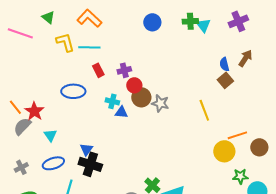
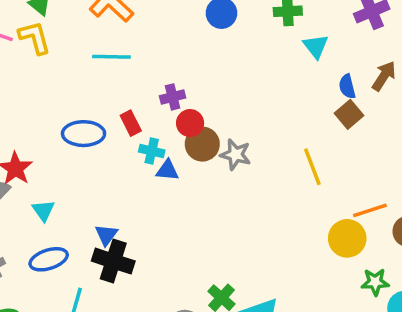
cyan triangle: (203, 25) -> (316, 46), moved
yellow L-shape: (65, 42) -> (35, 38), moved
red rectangle: (98, 70) -> (131, 123), moved

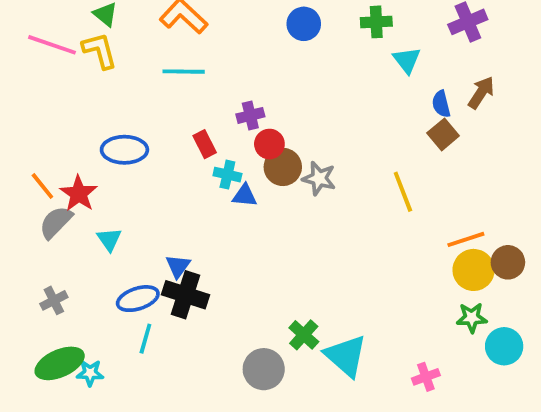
blue ellipse: (84, 134) -> (124, 150), moved
yellow circle: (347, 238) -> (474, 270), moved
blue ellipse: (49, 259) -> (138, 299), moved

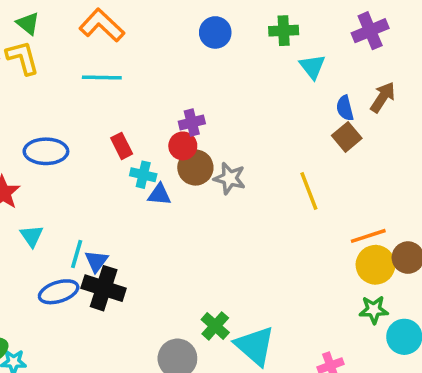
purple cross: (250, 115) -> (192, 123), moved
cyan line: (145, 339) -> (77, 254), moved

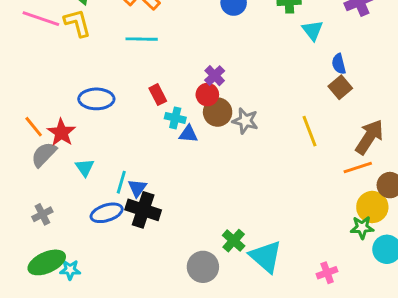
brown arrow: (383, 97) -> (369, 137), moved, size x1.4
purple cross: (192, 123) -> (215, 76), turned -30
yellow circle: (375, 265) -> (372, 207), moved

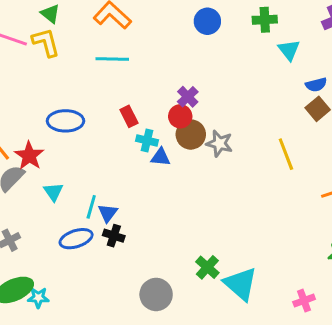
blue semicircle: (339, 64) -> (316, 85), turned -90
black cross: (143, 210) -> (114, 236), size x0.6
gray circle: (203, 267) -> (156, 294), moved

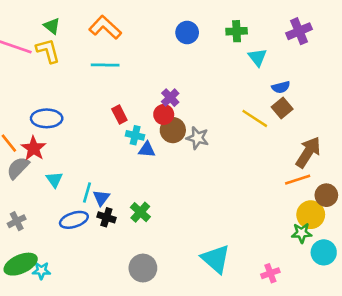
blue ellipse: (65, 121) -> (47, 118), moved
yellow line: (286, 154) -> (255, 118), moved, turned -36
green cross: (207, 267) -> (140, 212), moved

